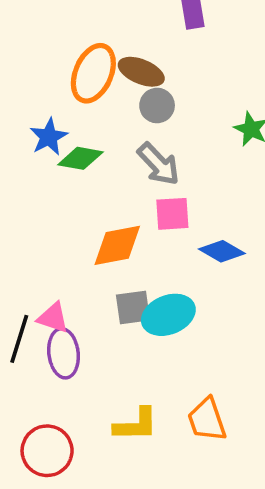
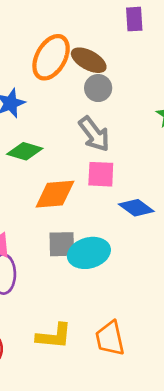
green diamond: (80, 158) -> (25, 151), moved

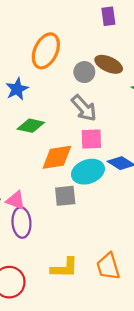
brown ellipse: (89, 60) -> (109, 64), moved
cyan ellipse: (89, 253) -> (88, 172), moved

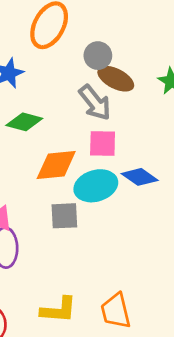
brown ellipse: (109, 64) -> (116, 79), moved

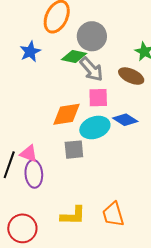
gray circle: (98, 56) -> (92, 36), size x1.5
brown ellipse: (116, 79) -> (131, 76), moved
green diamond: (24, 122) -> (74, 56), moved

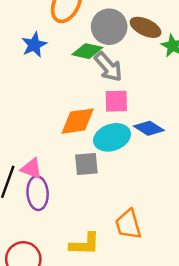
brown ellipse: (131, 76) -> (146, 27), moved
orange trapezoid: (113, 214) -> (128, 224), moved

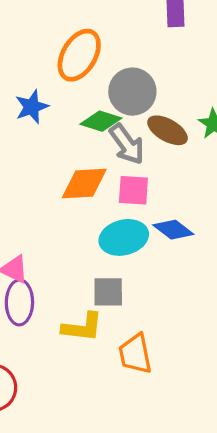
brown ellipse: (146, 27) -> (168, 130), moved
orange diamond: (78, 121) -> (84, 184), moved
gray square: (86, 164) -> (108, 292), moved
yellow L-shape: (85, 244) -> (82, 327), moved

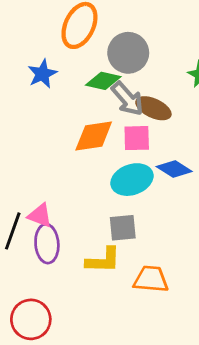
brown ellipse: (168, 130) -> (153, 108), moved
orange trapezoid: (135, 354) -> (151, 279), turned 111

